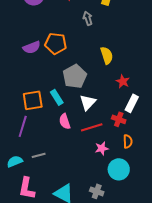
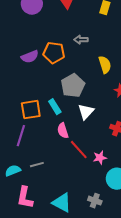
gray arrow: (88, 18) -> (81, 40), moved, turned -72
red line: (92, 127) -> (79, 150), moved, turned 65

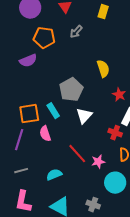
gray arrow: (81, 40) -> (76, 32), moved, turned -48
orange pentagon: (54, 53) -> (44, 38), moved
pink semicircle: (63, 131) -> (45, 134), moved
gray line: (37, 165) -> (21, 171), moved
cyan semicircle: (13, 171) -> (54, 175), moved

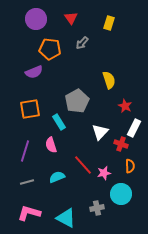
orange square: (29, 114) -> (30, 109), moved
white triangle: (84, 116) -> (100, 132), moved
cyan semicircle: (54, 175) -> (57, 177), moved
pink L-shape: (23, 202) -> (29, 213), turned 95
gray cross: (93, 205) -> (97, 208), moved, turned -32

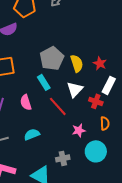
yellow semicircle: (109, 80) -> (77, 63), moved
cyan rectangle: (59, 122) -> (44, 82), moved
red line: (83, 165) -> (58, 106), moved
gray cross: (97, 208) -> (63, 158), moved

